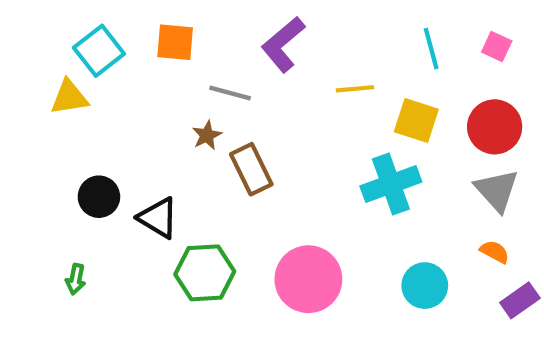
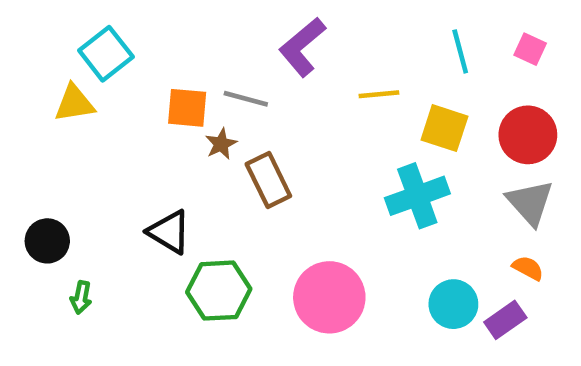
orange square: (175, 42) -> (187, 108), moved
black circle: (99, 197) -> (47, 241), moved
purple rectangle: (520, 300) -> (505, 320), moved

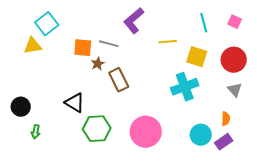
gray triangle: (530, 203) -> (235, 90), size x0.7
orange semicircle: (528, 268) -> (226, 119), moved, turned 64

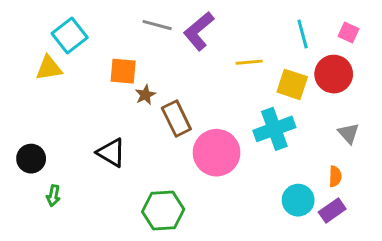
gray line: (109, 44) -> (157, 25), moved
red circle: (234, 60) -> (334, 74), moved
green hexagon: (97, 129) -> (163, 210), moved
pink circle: (146, 132) -> (217, 153), moved

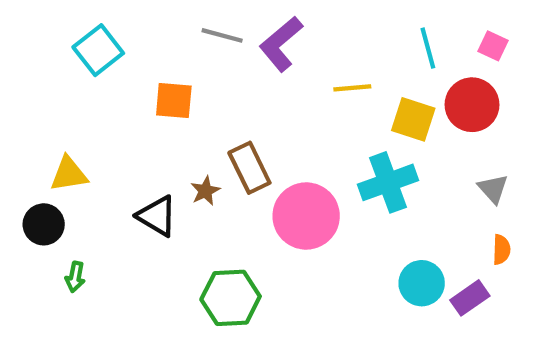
yellow triangle: (49, 68) -> (69, 174), moved
brown star: (145, 95) -> (205, 191), moved
orange semicircle: (335, 176) -> (501, 250), moved

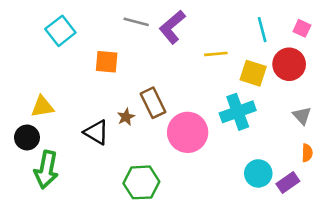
green arrow: (75, 277) -> (46, 170), size x2.0

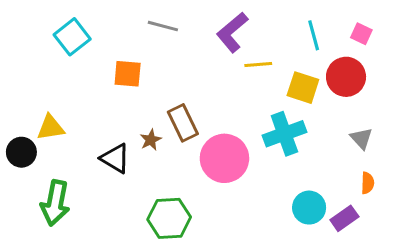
purple L-shape: (172, 27) -> (232, 32), moved
black circle: (27, 137) -> (21, 152), moved

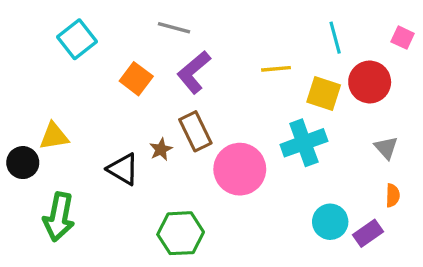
purple L-shape: (232, 32) -> (194, 72), moved
pink square: (361, 34) -> (403, 38), moved
orange square: (128, 74) -> (136, 79), turned 32

